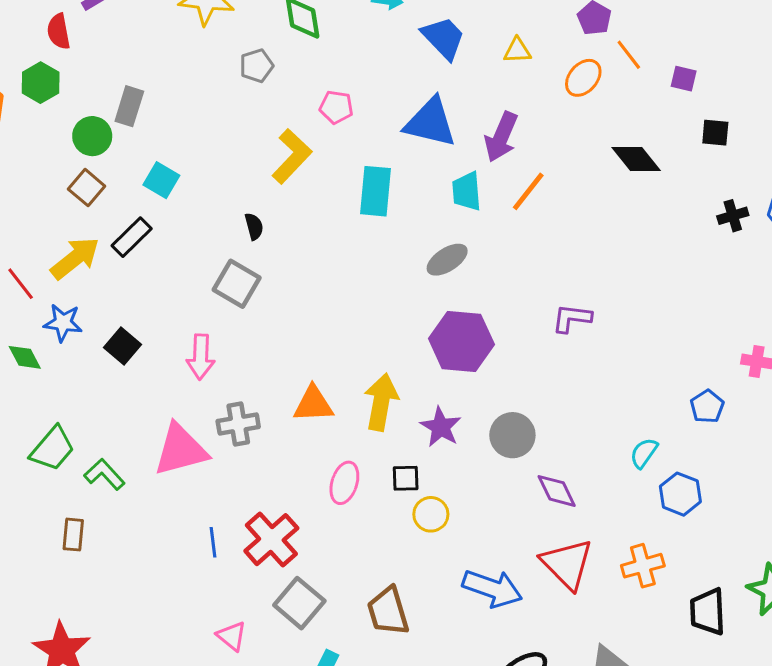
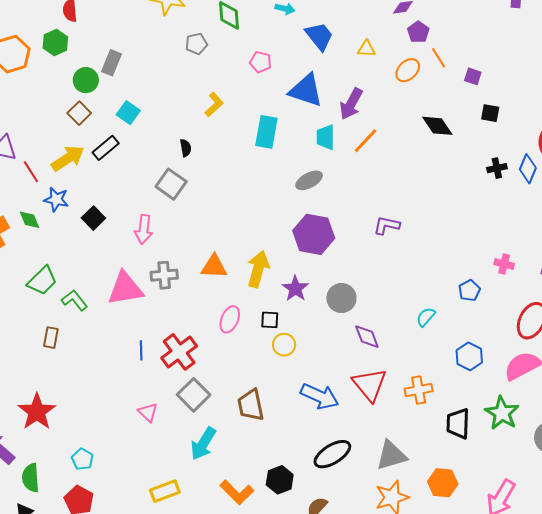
pink pentagon: (336, 107) -> (261, 62), moved
yellow L-shape: (292, 156) -> (214, 105), size x0.7
blue hexagon: (680, 494) -> (469, 356), moved

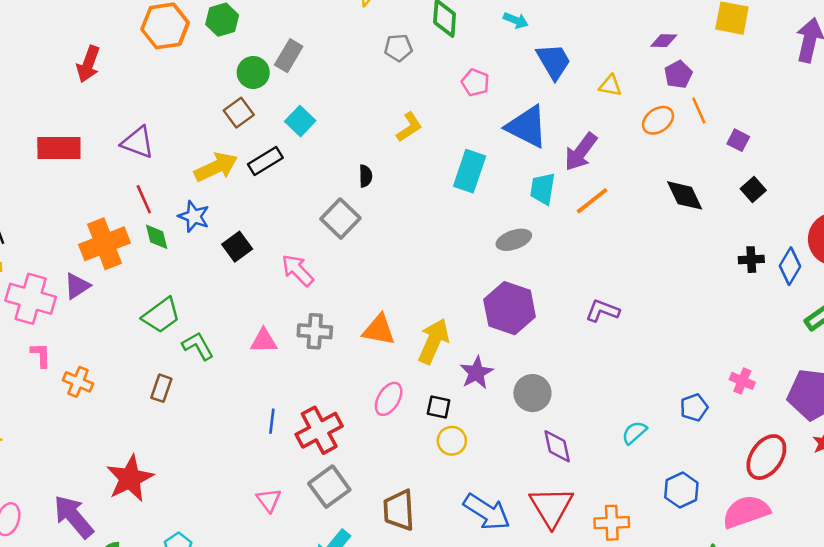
black square: (490, 113) -> (753, 190), turned 30
red line: (31, 172) -> (144, 199), moved
pink arrow: (144, 229) -> (298, 270), turned 120
pink triangle: (125, 289) -> (264, 341), size x0.6

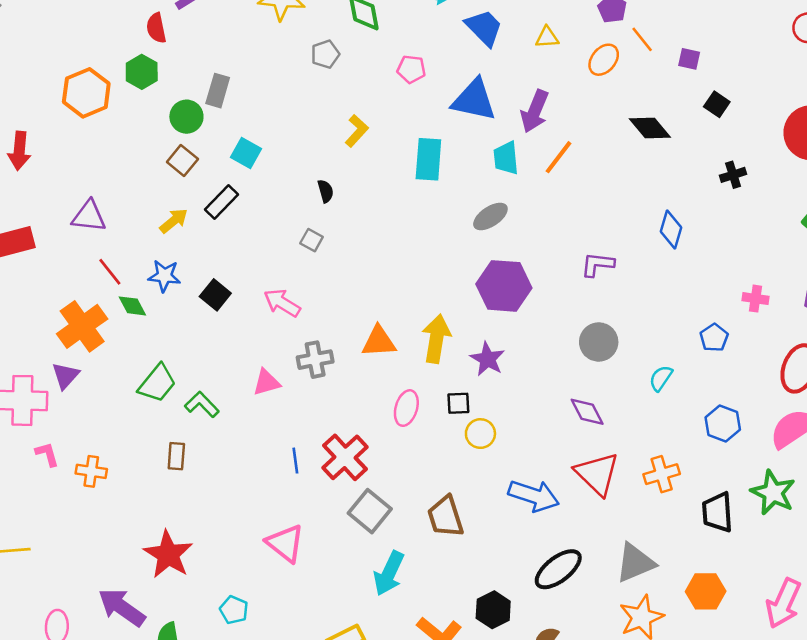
yellow arrow: (216, 167) -> (174, 221), size x0.7
gray square: (340, 219) -> (312, 240), size x0.6
blue diamond: (790, 266) -> (671, 229), moved
gray circle: (532, 393) -> (599, 342), moved
pink triangle: (269, 500) -> (285, 543), moved, size x1.5

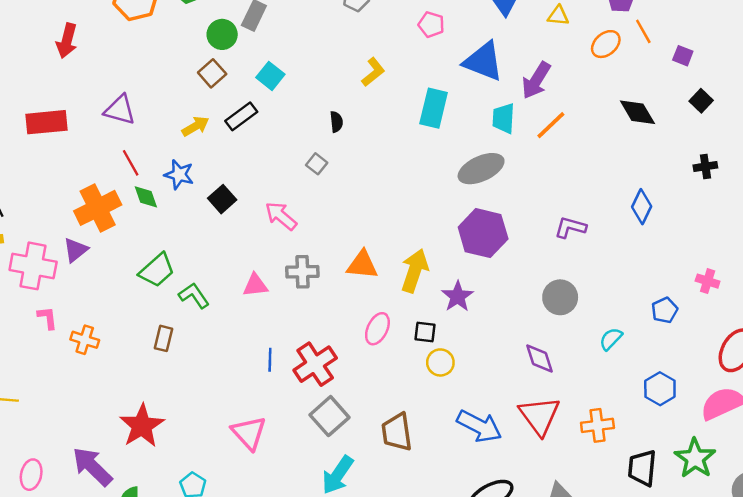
gray ellipse: (490, 216) -> (481, 169), size x1.4

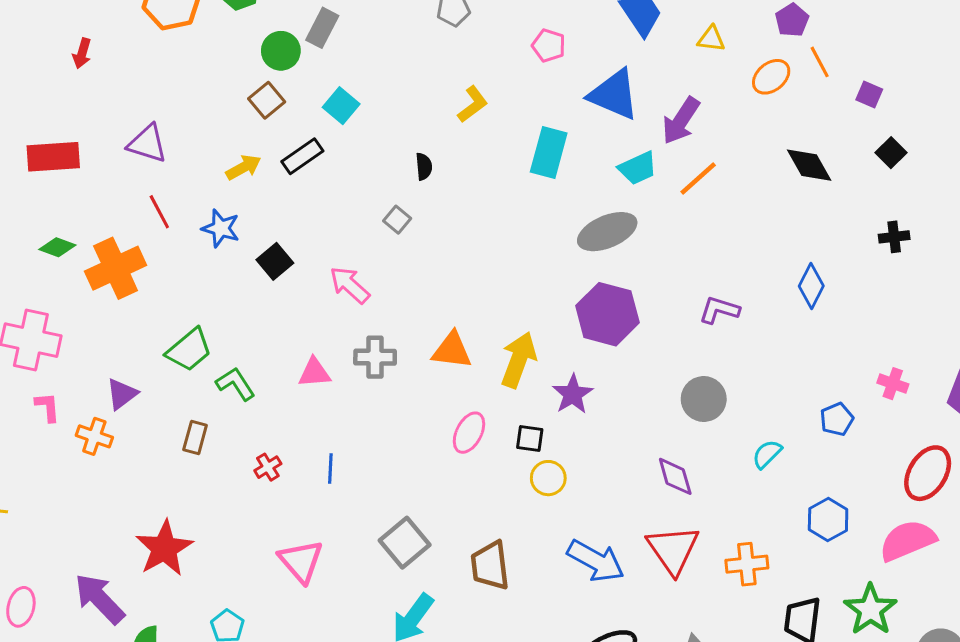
red arrow: (67, 41) -> (82, 53), size x0.7
cyan trapezoid: (504, 118) -> (638, 168), turned -120
green diamond: (146, 197) -> (57, 247), moved, turned -52
purple triangle: (76, 250) -> (122, 394), moved
red cross: (315, 364) -> (268, 467), moved, size x0.5

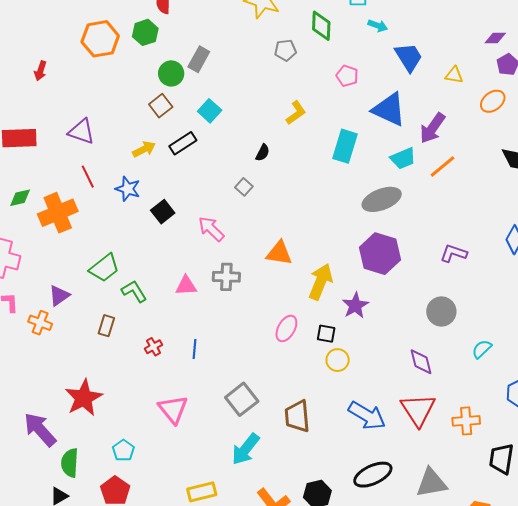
black semicircle: (424, 167) -> (263, 153), turned 30
green diamond: (57, 247) -> (20, 198), turned -35
orange triangle: (452, 350) -> (279, 253), moved

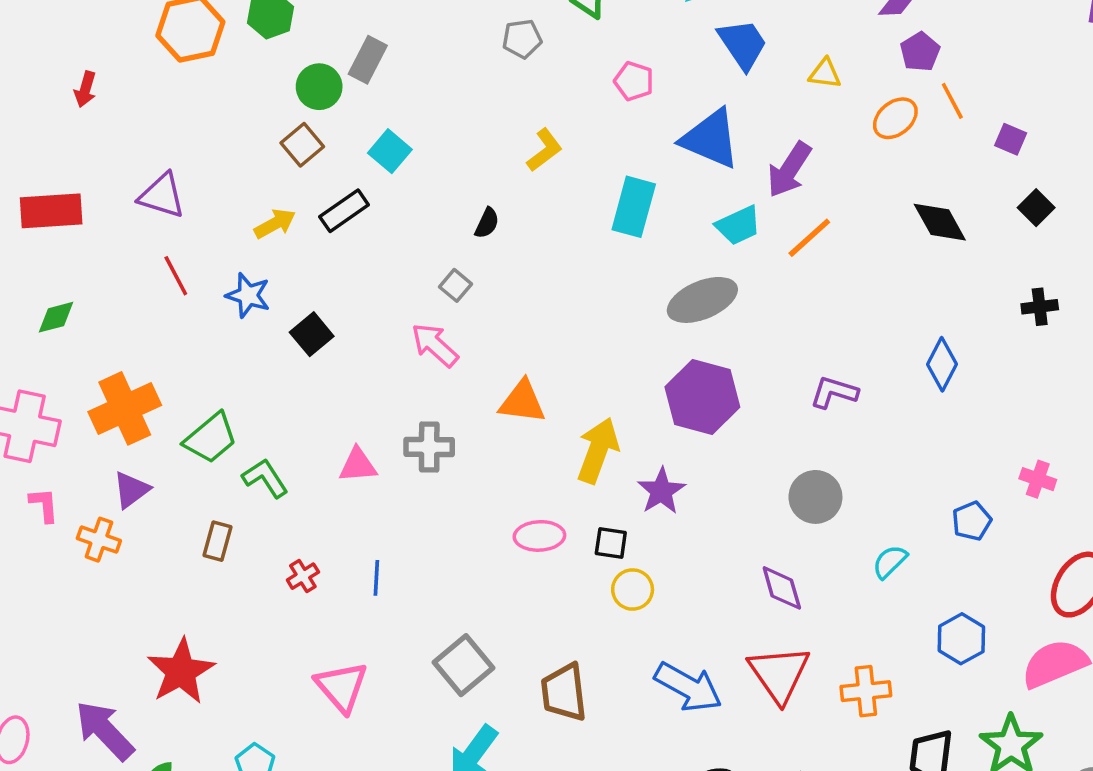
orange cross: (58, 213) -> (125, 408), moved
pink arrow: (211, 229) -> (435, 345), moved
pink ellipse: (286, 328) -> (539, 536), turned 60

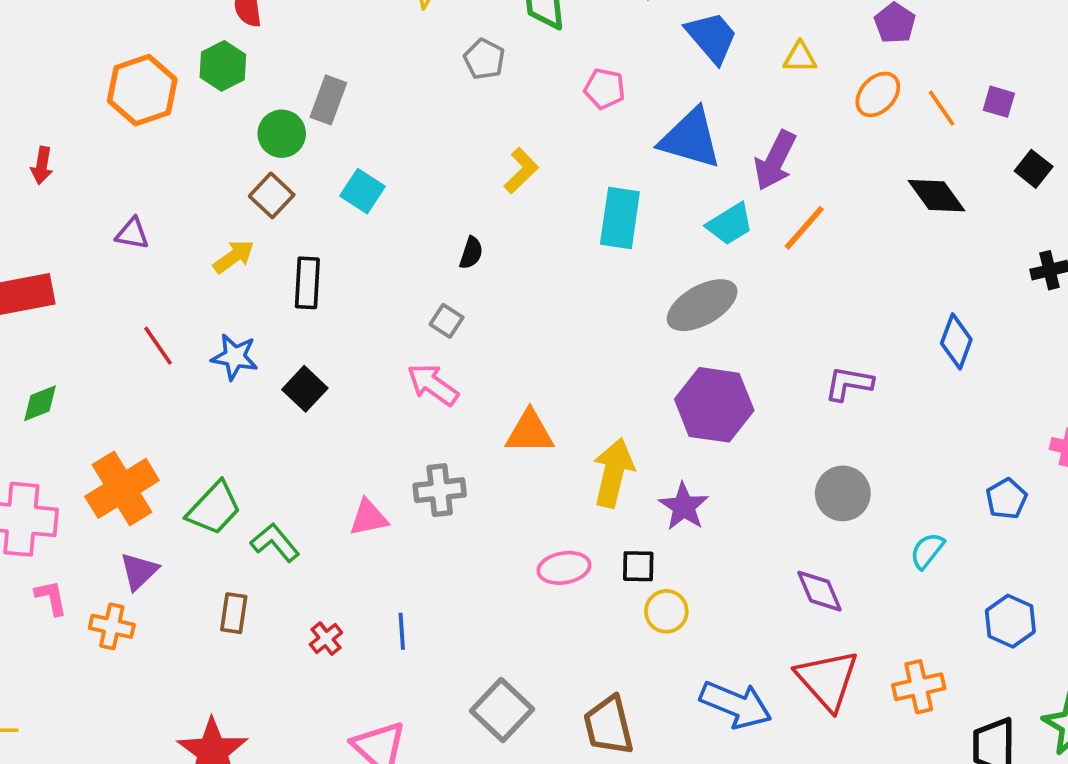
gray pentagon: (522, 39) -> (484, 59), turned -30
orange line: (952, 101) -> (942, 108), moved
purple triangle: (162, 196) -> (132, 234), moved, size x0.7
black rectangle: (344, 211) -> (307, 283), moved, turned -45
yellow arrow: (275, 224) -> (234, 257), moved

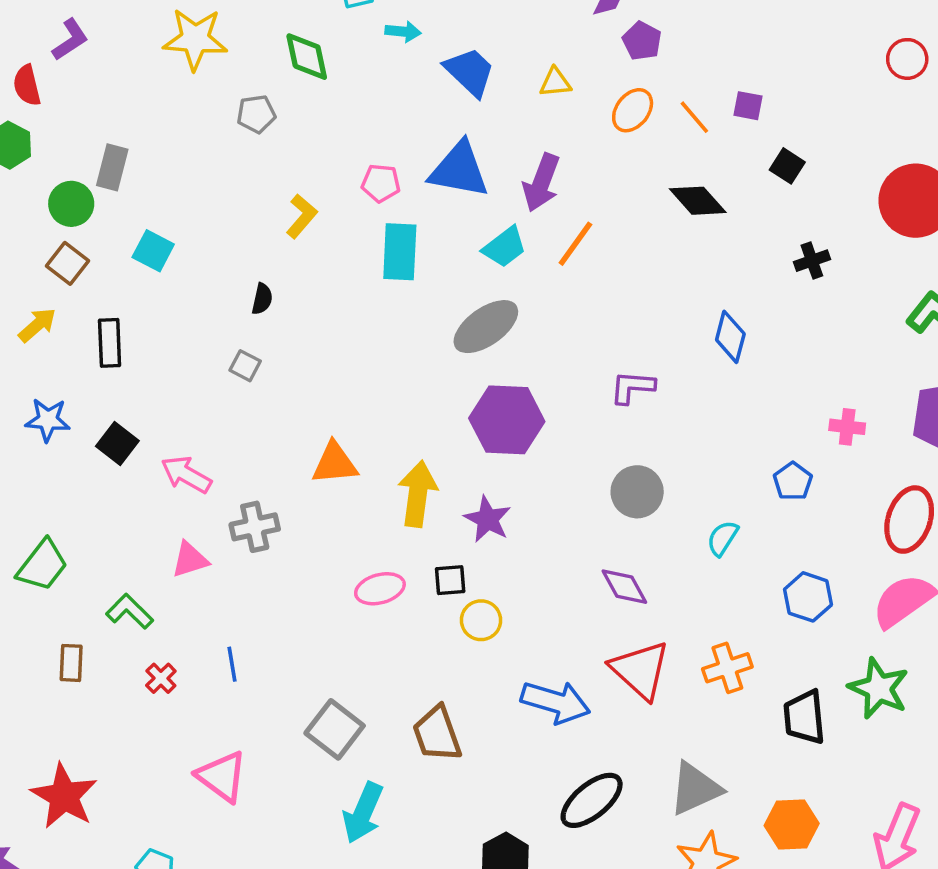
gray pentagon: (484, 59) -> (256, 114), turned -30
pink pentagon: (605, 89) -> (381, 183), moved
pink arrow: (433, 385) -> (186, 474), moved
green L-shape: (275, 543) -> (130, 611), moved

